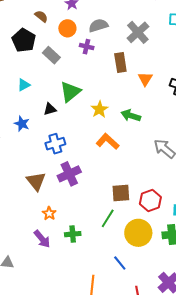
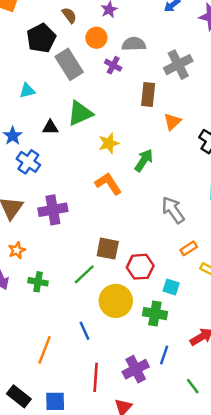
gray rectangle: (51, 55) -> (69, 64), size x1.4
green arrow: (131, 116) -> (144, 160), turned 90
blue cross: (55, 144) -> (28, 162), moved, turned 36

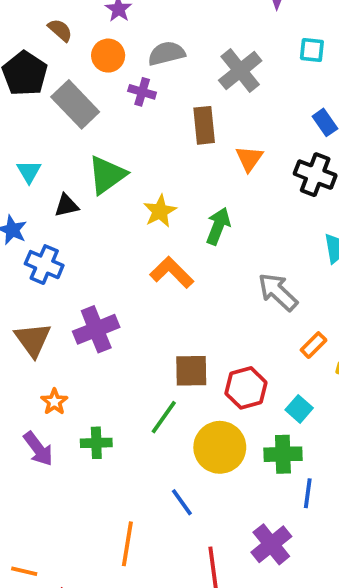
cyan triangle: (27, 91) -> (29, 171), moved, turned -35
cyan square: (171, 287) -> (299, 409), turned 35
blue line: (164, 355) -> (308, 493), moved

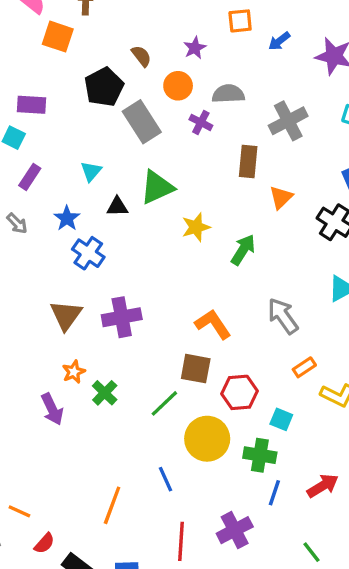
orange L-shape: (172, 272) -> (213, 324), moved
cyan square: (299, 409) -> (281, 419), turned -30
green cross: (96, 443) -> (105, 393), moved, turned 35

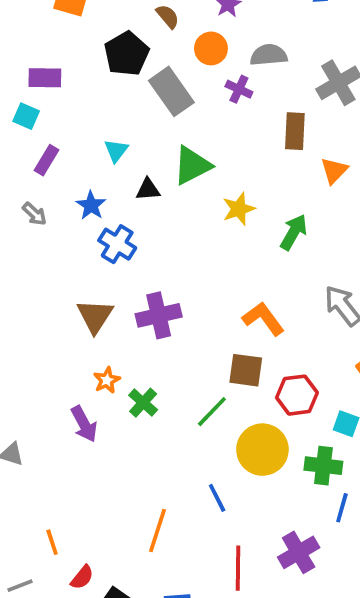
orange line: (19, 511) -> (52, 542), turned 50

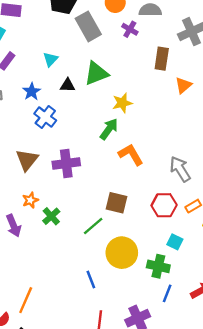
green arrow: (294, 232) -> (109, 129), moved
orange L-shape: (263, 319) -> (131, 155), moved
red hexagon: (297, 395) -> (164, 205), moved
orange line: (157, 531) -> (26, 300), moved

